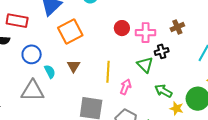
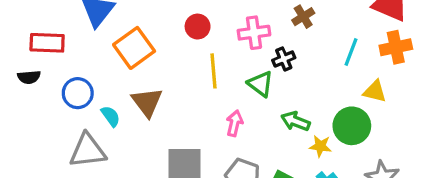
red circle: (122, 28) -> (198, 27), moved
brown triangle: (74, 66) -> (147, 102), size x1.5
yellow line: (108, 72) -> (213, 71), moved

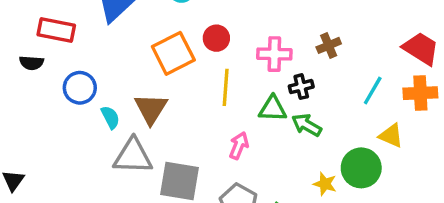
orange square: (134, 48) -> (173, 53), moved
green triangle: (260, 84) -> (273, 109), turned -44
green arrow: (295, 121) -> (307, 125), moved
gray triangle: (88, 151) -> (133, 156), moved

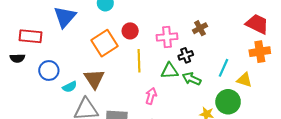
cyan line: (373, 90) -> (223, 68), moved
cyan semicircle: (110, 117) -> (70, 87), turned 96

